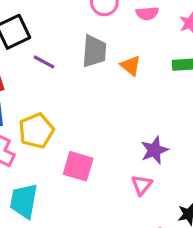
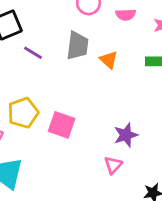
pink square: (78, 166) -> (62, 125), moved

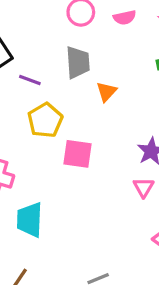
orange triangle: (109, 60) -> (106, 92), moved, turned 42
yellow pentagon: (23, 113) -> (45, 120), moved

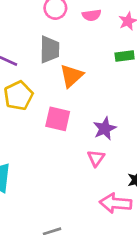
orange triangle: (106, 92) -> (71, 76), size x1.4
pink square: (77, 154) -> (58, 119), moved

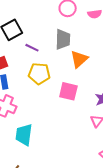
yellow pentagon: (18, 96) -> (39, 74), turned 30

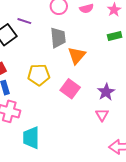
purple line: (32, 48) -> (24, 21), moved
pink square: (68, 91) -> (70, 89), turned 30

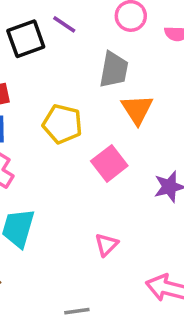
orange triangle: (77, 55) -> (137, 109), turned -30
pink triangle: (102, 115) -> (107, 245), moved

